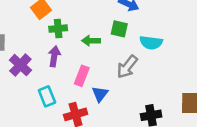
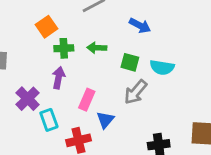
green square: (119, 29) -> (130, 62), moved
green arrow: (91, 41) -> (97, 48), moved
purple cross: (20, 65) -> (28, 99), moved

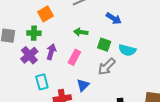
green cross: (64, 48) -> (34, 33), moved
purple cross: (28, 99) -> (29, 55), moved
pink rectangle: (87, 100) -> (74, 57), moved

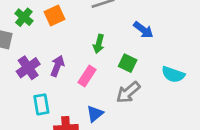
green arrow: (81, 32) -> (99, 44), turned -88
green cross: (34, 33) -> (24, 17), moved, turned 32
cyan semicircle: (127, 50) -> (173, 74), moved

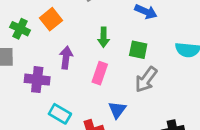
purple arrow: (57, 66) -> (66, 58), moved
purple cross: (28, 68) -> (37, 80), turned -35
cyan rectangle: (41, 104) -> (60, 114), turned -36

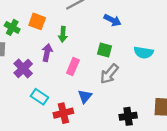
orange square: (51, 19) -> (37, 21), turned -35
green arrow: (104, 37) -> (63, 34), moved
purple cross: (37, 80) -> (23, 68), turned 36

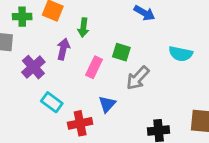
green cross: (12, 27) -> (22, 17), turned -32
green square: (104, 50) -> (121, 52), moved

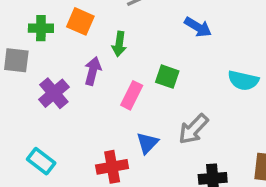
gray arrow: (138, 78) -> (193, 129), moved
cyan rectangle: (52, 102) -> (41, 161), moved

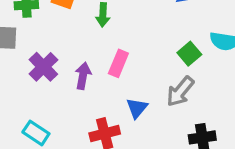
purple arrow: (93, 71) -> (83, 76), moved
green square: (167, 77) -> (189, 54), moved, turned 35

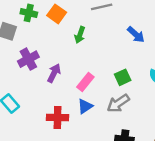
green square: (189, 54) -> (123, 77), moved
pink rectangle: (118, 63) -> (85, 82), moved

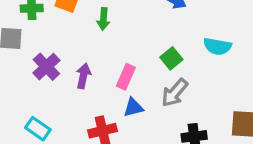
blue triangle: (85, 106) -> (133, 107), turned 35

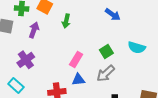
purple cross: (46, 67) -> (26, 60), moved
purple arrow: (83, 76) -> (34, 30), moved

